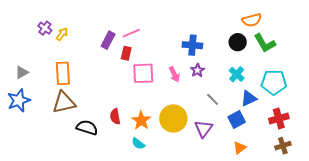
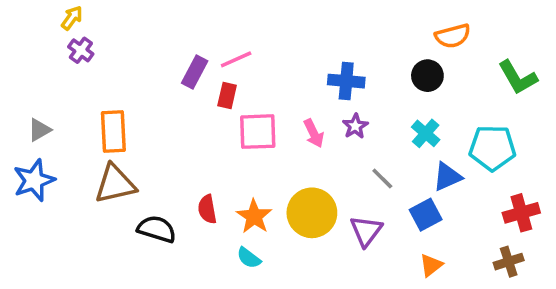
yellow arrow: (62, 34) -> (72, 18), moved
green L-shape: (265, 43) -> (518, 77), moved
red cross: (279, 119) -> (521, 213), moved

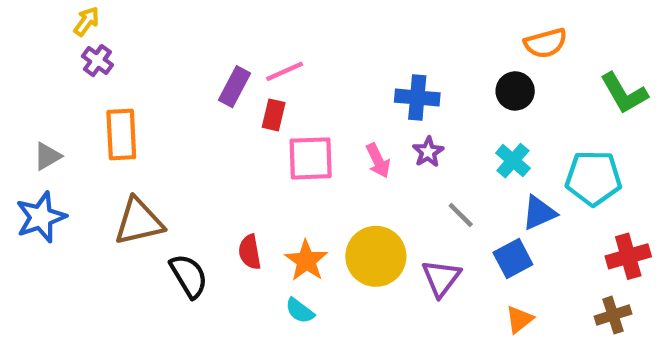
orange rectangle: (113, 132) -> (121, 134), moved
black semicircle: (157, 229) -> (189, 276), turned 42

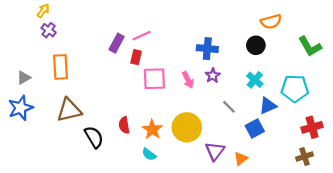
purple triangle: (441, 278) -> (215, 151), moved
orange triangle: (519, 319) -> (241, 159), moved

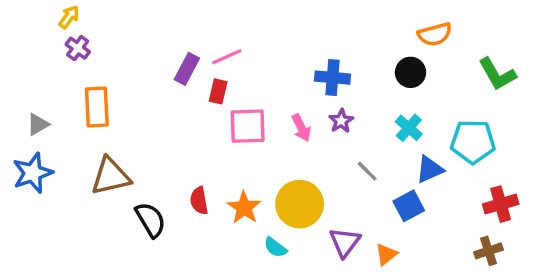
cyan semicircle: (149, 154) -> (275, 247), moved

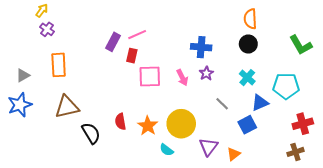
orange semicircle: (435, 34) -> (250, 19), moved, turned 102

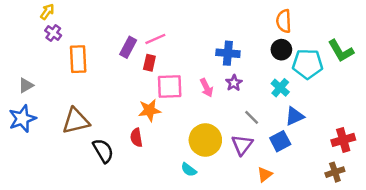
orange rectangle: (59, 65) -> (78, 59), moved
cyan pentagon: (286, 86) -> (308, 64), moved
orange star: (148, 126) -> (149, 110), moved, turned 30
purple triangle: (208, 147) -> (242, 145), moved

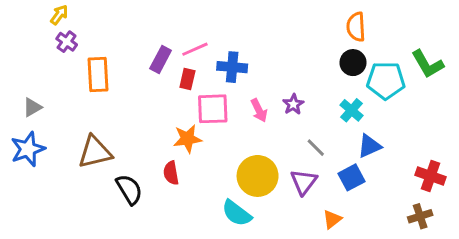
blue cross: (228, 53) -> (232, 67), moved
red cross: (343, 140) -> (431, 176), turned 35
cyan semicircle: (189, 170) -> (237, 213), size x1.5

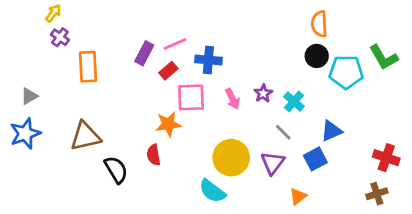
red rectangle: (187, 79) -> (168, 71), turned 36
cyan cross: (351, 110) -> (294, 101), moved

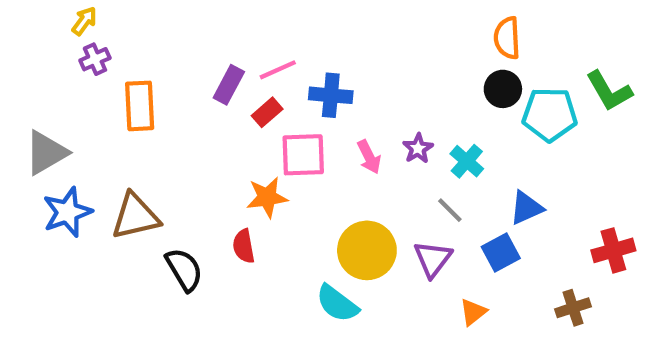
purple cross: (60, 37) -> (95, 59), turned 30
gray triangle: (29, 96) -> (46, 153), size x1.6
blue star: (25, 134) -> (67, 212), moved
red cross: (386, 158) -> (613, 250), turned -35
brown cross: (377, 194) -> (573, 308), moved

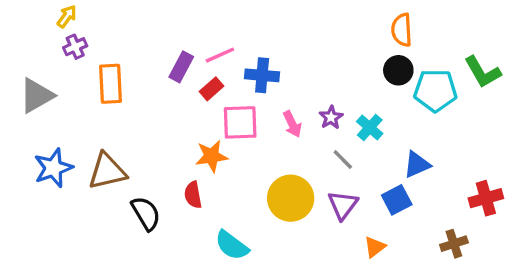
gray triangle: (46, 153) -> (36, 96), moved
gray line: (450, 210) -> (343, 159), moved
cyan semicircle: (337, 304) -> (232, 245), moved

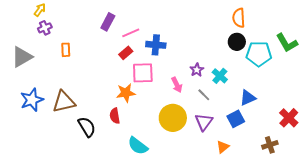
purple rectangle: (181, 67) -> (108, 22), moved
orange rectangle: (111, 84) -> (66, 50), size x0.6
pink arrow: (292, 124) -> (177, 85), moved
red cross: (486, 198) -> (289, 118), turned -30

